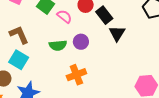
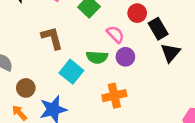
pink semicircle: (64, 16) -> (115, 34), moved
cyan square: (19, 60) -> (71, 72), moved

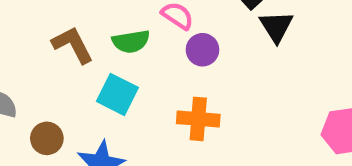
green semicircle: (97, 57) -> (131, 41), moved
orange cross: (114, 96) -> (198, 119), turned 30

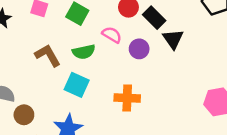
purple circle: (202, 50) -> (139, 49), moved
brown circle: (47, 138) -> (24, 115), moved

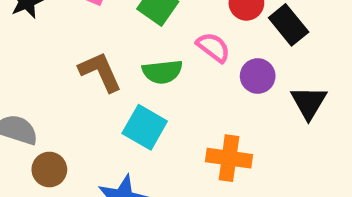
black triangle: (173, 39) -> (309, 103), moved

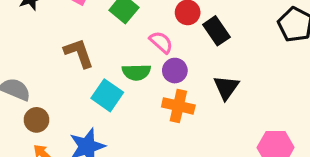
green semicircle: (162, 72) -> (136, 72), moved
purple circle: (258, 76) -> (175, 71), moved
orange cross: (229, 158) -> (178, 106), moved

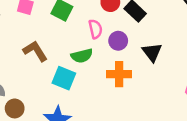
pink semicircle: (161, 42) -> (95, 29), turned 48
purple circle: (175, 71) -> (118, 41), moved

